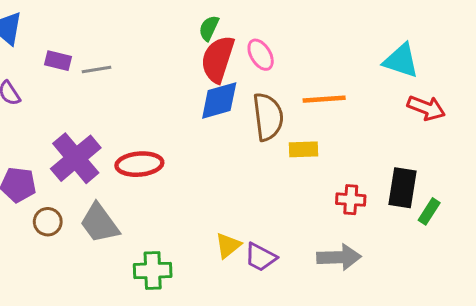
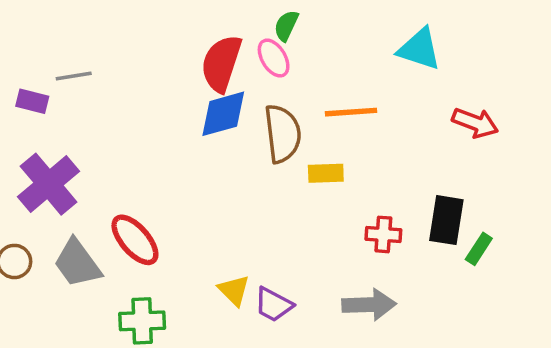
green semicircle: (209, 28) -> (286, 26), moved
purple rectangle: (58, 61) -> (32, 101), moved
cyan triangle: (401, 61) -> (419, 49), moved
red ellipse: (139, 164) -> (135, 240), moved, turned 54
yellow triangle: (228, 245) -> (234, 290), turned -36

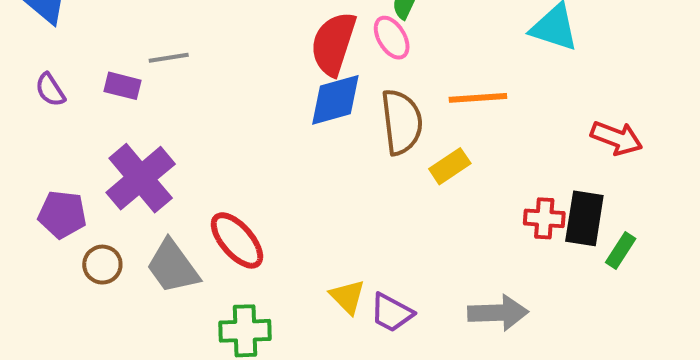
red arrow: (475, 123) -> (617, 138), moved
yellow rectangle: (326, 173) -> (450, 166), turned -32
red cross: (383, 234) -> (544, 218), moved

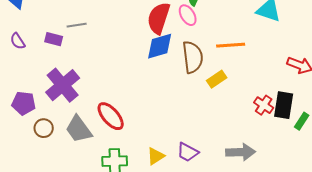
red cross: (544, 218) -> (264, 105), turned 30
yellow triangle: (347, 297) -> (156, 156), moved, turned 42

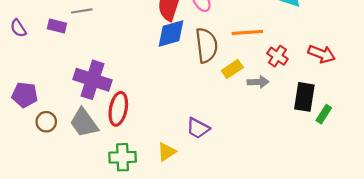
purple cross: (63, 85) -> (92, 80), moved, turned -32
red cross: (264, 105) -> (277, 56), moved
red ellipse: (111, 116) -> (118, 109), turned 52
purple trapezoid: (188, 152) -> (198, 128), moved
gray arrow: (241, 152) -> (258, 82), moved, size x0.7

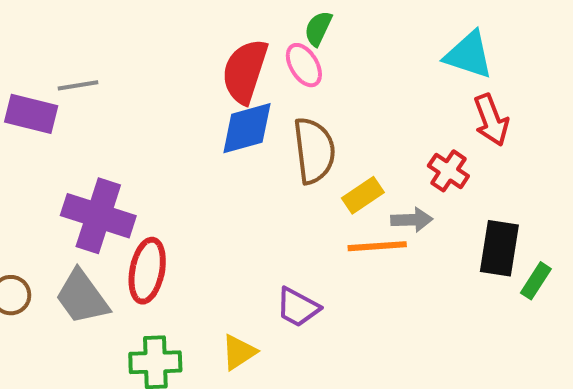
purple rectangle: (57, 26) -> (31, 114), size x1.4
orange line: (247, 32) -> (377, 246), moved
red arrow: (322, 54) -> (491, 120), moved, turned 48

